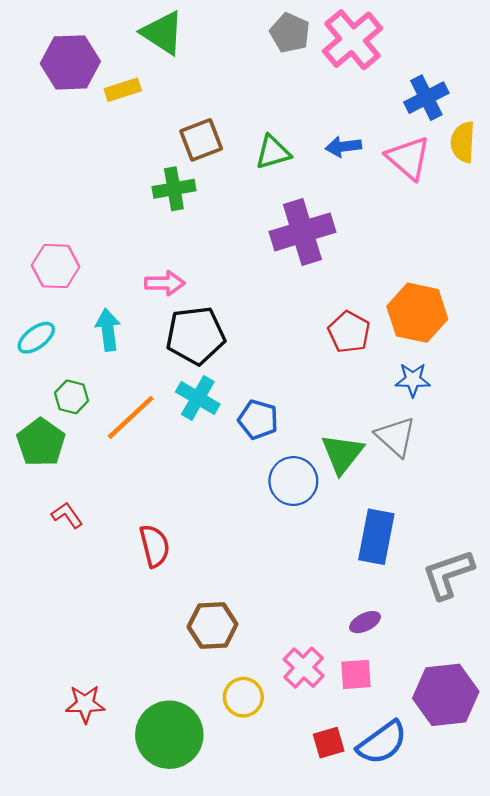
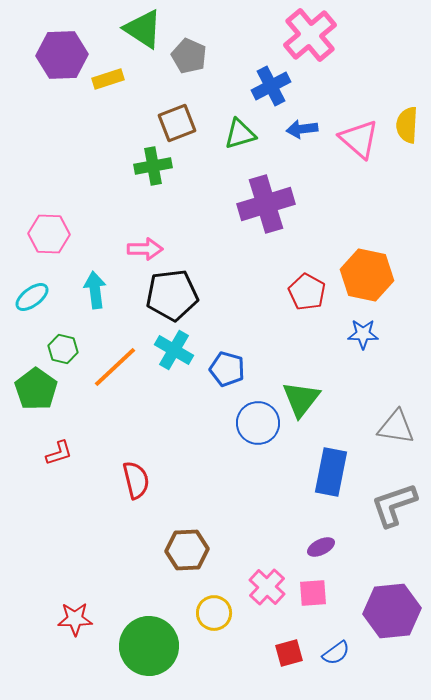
gray pentagon: (290, 33) -> (189, 56), moved
blue cross: (426, 98) -> (271, 86), moved
gray triangle: (396, 437) -> (396, 427), moved, turned -33
red L-shape: (67, 515) -> (59, 453), turned 108
blue semicircle: (382, 743) -> (336, 653), size x0.6

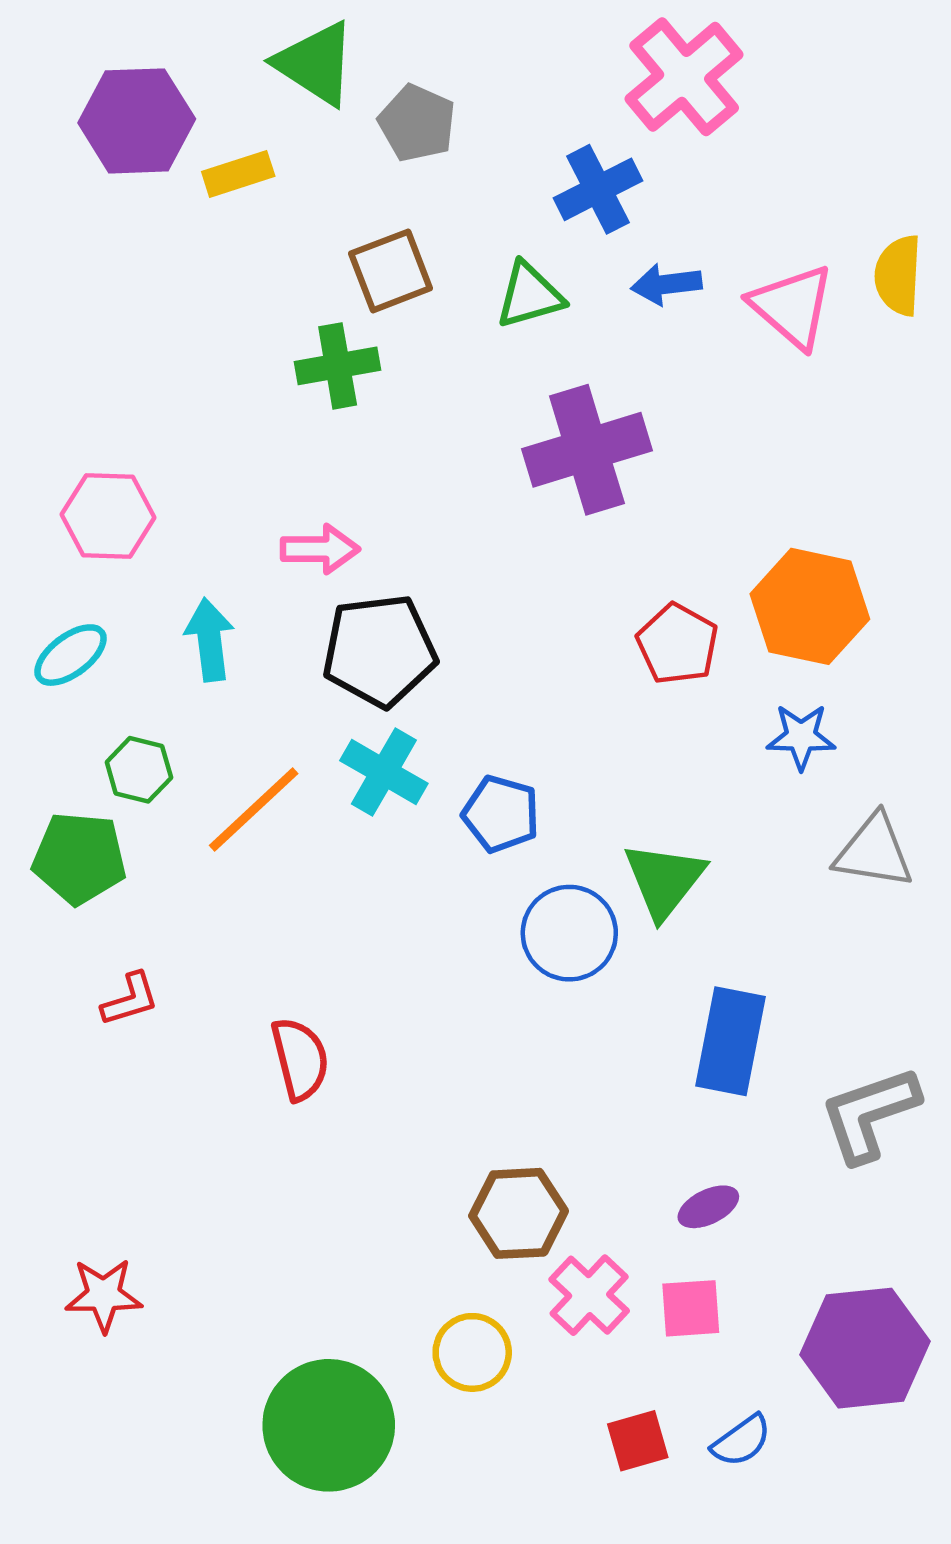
green pentagon: (36, 389) -> (79, 858), turned -30
gray triangle: (396, 427) -> (874, 851), moved
brown hexagon: (187, 550) -> (519, 1213), moved
red star: (75, 619) -> (104, 1295), moved

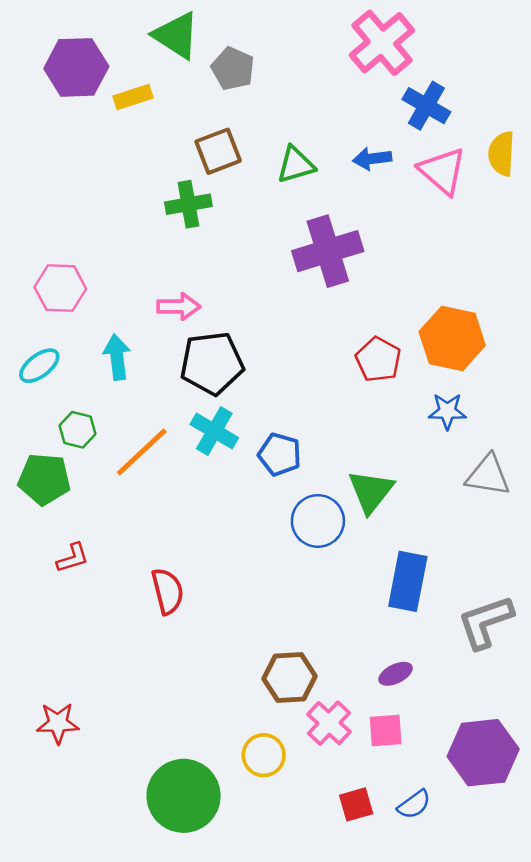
blue cross: (598, 189) -> (426, 106), moved, turned -33

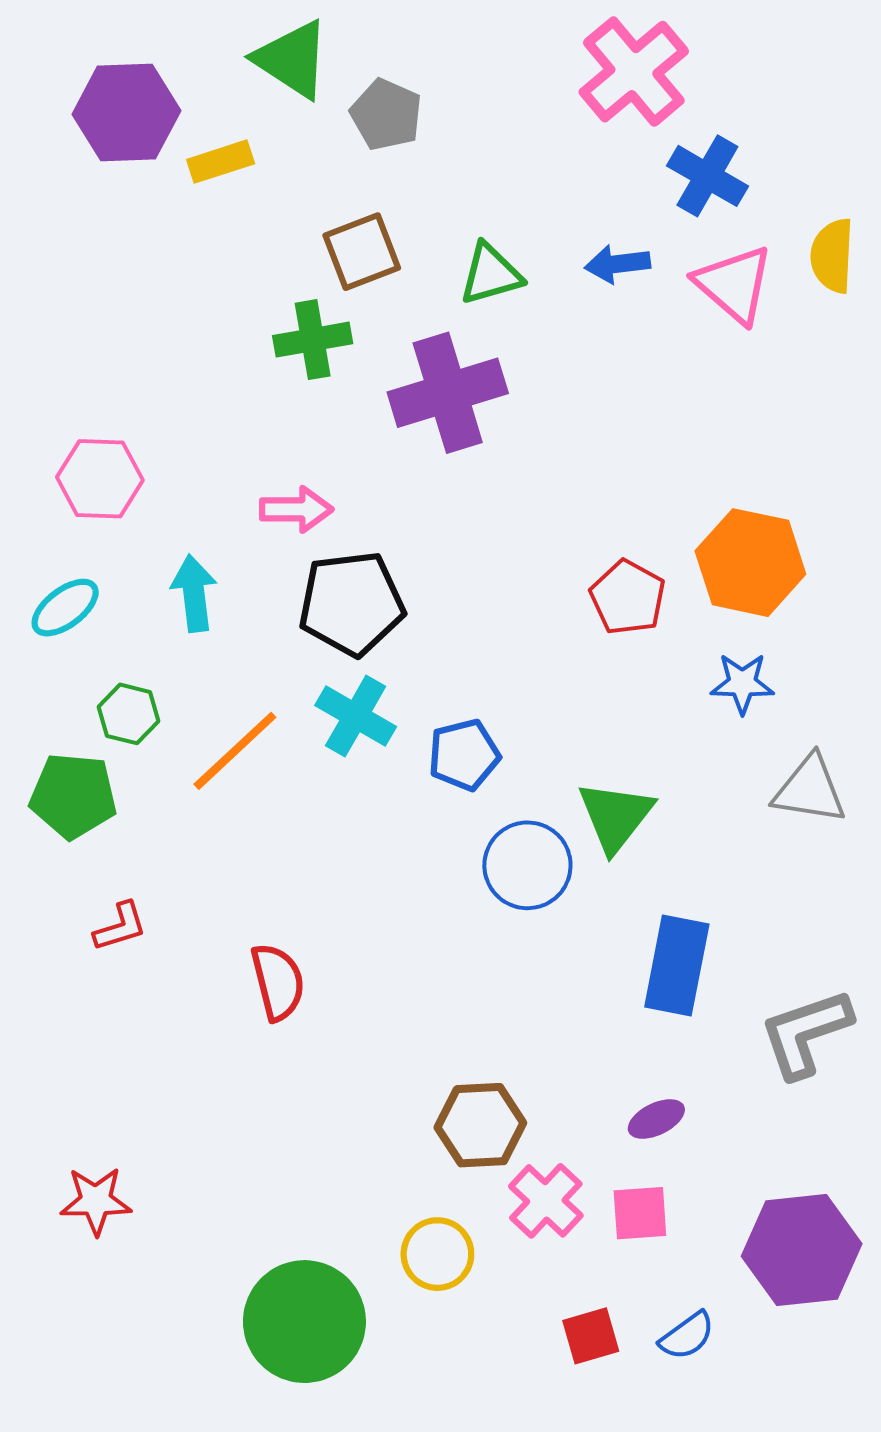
purple cross: (328, 251) -> (448, 393), moved
blue pentagon: (280, 454) -> (464, 755), turned -30

